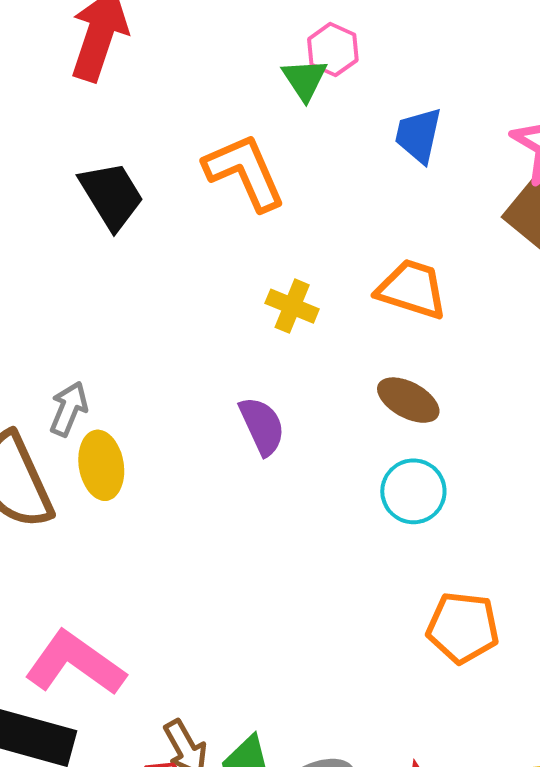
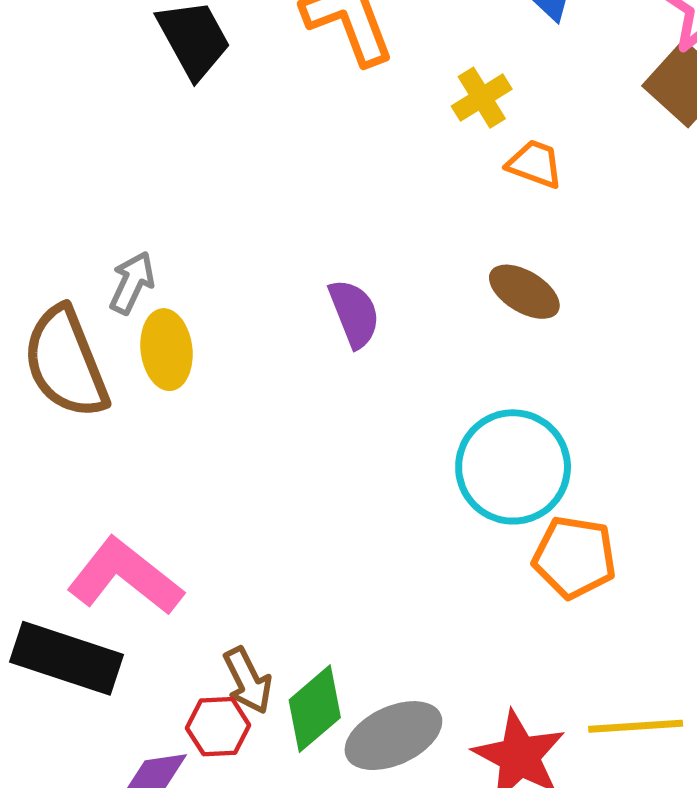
orange trapezoid: (412, 289) -> (535, 164), size x0.7
yellow cross: (292, 306) -> (482, 98), moved, turned 33
cyan circle: (413, 491) -> (513, 467), moved, size x1.5

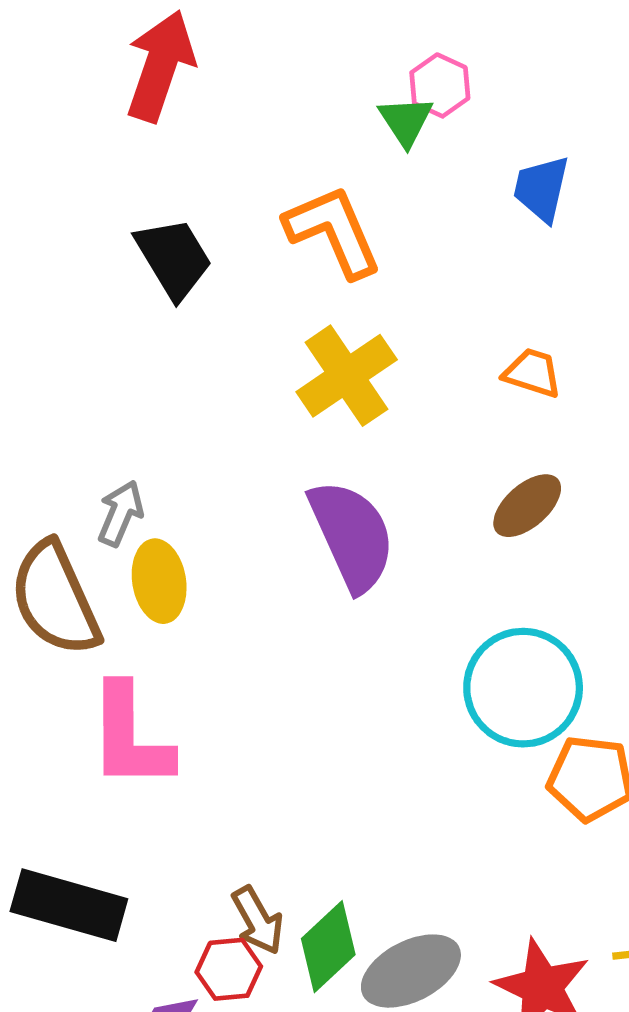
yellow cross: (482, 98) -> (347, 376), moved, size x1.6
brown ellipse: (524, 292) -> (527, 506), turned -70
purple semicircle: (354, 313) -> (352, 535), size x1.6
pink L-shape: (125, 577) -> (130, 737), moved, turned -126

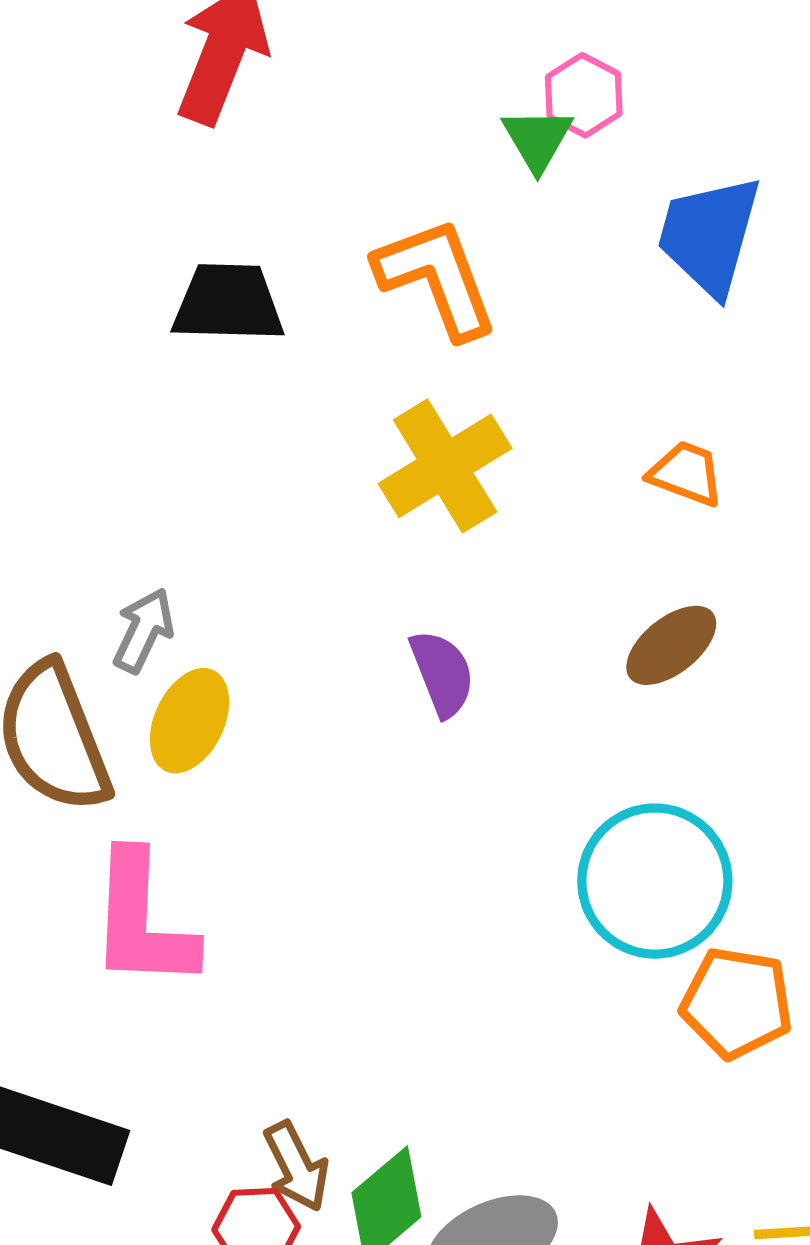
blue trapezoid: (541, 189) -> (709, 235), size x1.4
black trapezoid: (174, 258) -> (228, 303), turned -60
purple semicircle: (352, 535) -> (442, 673), size x0.6
yellow ellipse: (159, 581) -> (189, 721), turned 32

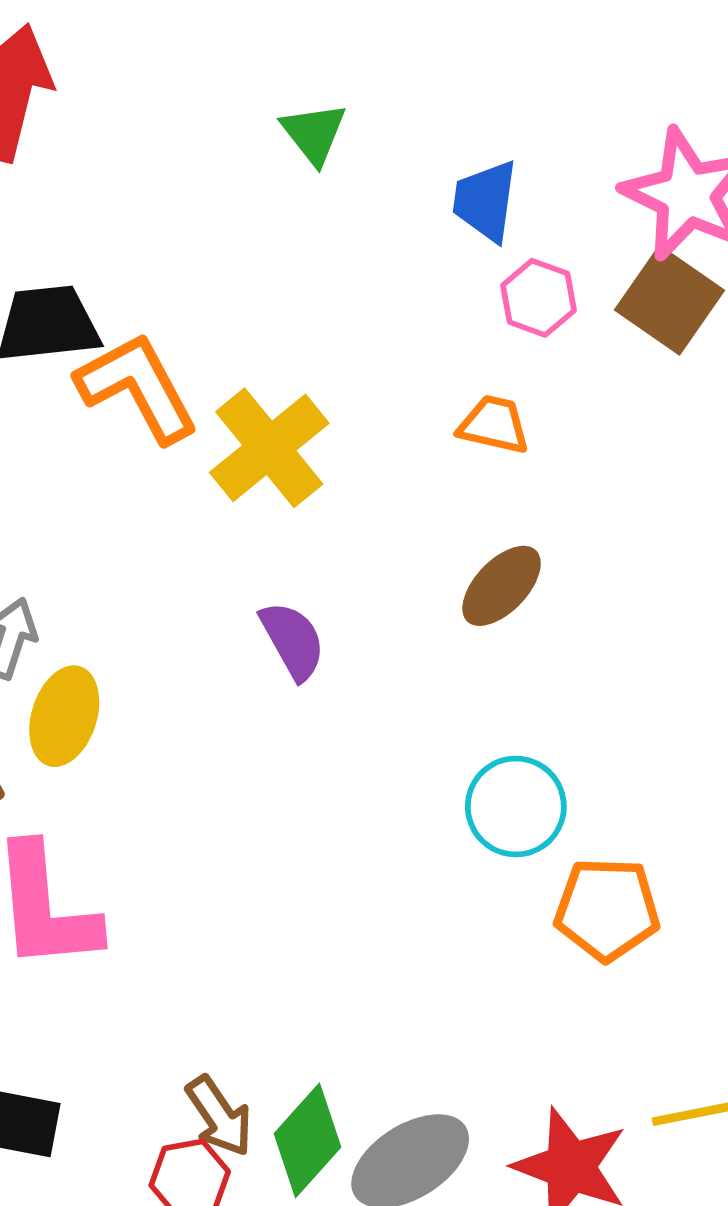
pink hexagon: (584, 95) -> (538, 298), moved
blue trapezoid: (709, 235) -> (485, 201), size x0.7
orange L-shape: (437, 278) -> (137, 387), moved
cyan circle: (655, 881) -> (516, 806), size x0.7

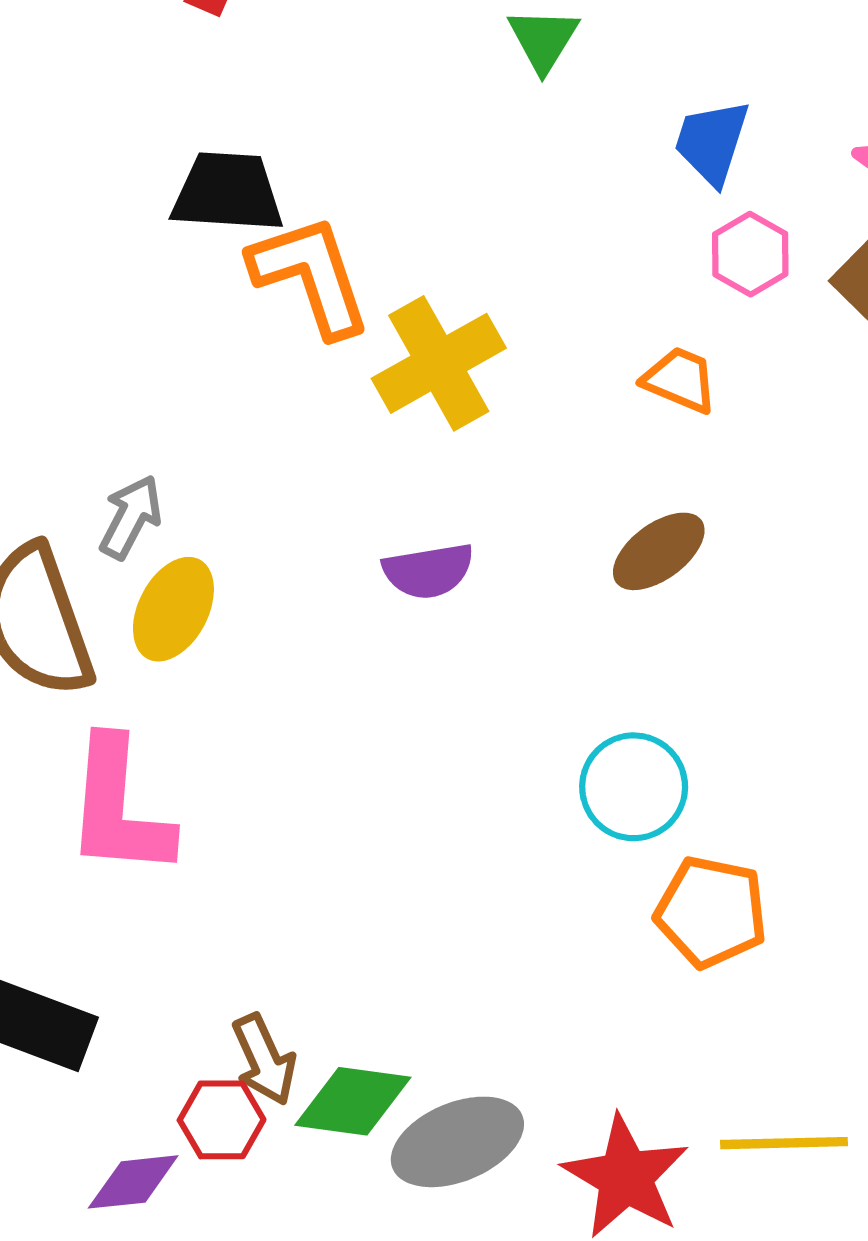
purple semicircle: (293, 640) -> (428, 571), turned 100
green diamond: (308, 1140) -> (353, 1101), turned 46

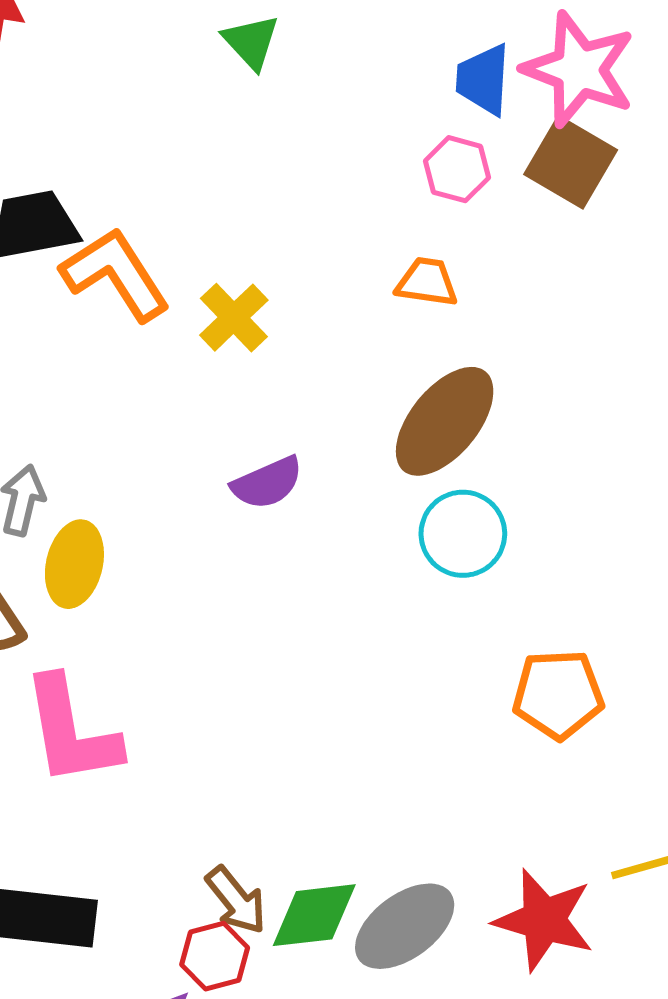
blue trapezoid: (712, 142) -> (483, 80), moved
yellow cross: (439, 363) -> (234, 318), size x0.7
brown ellipse: (659, 551) -> (445, 421), size x1.5
cyan circle: (634, 787) -> (463, 534), moved

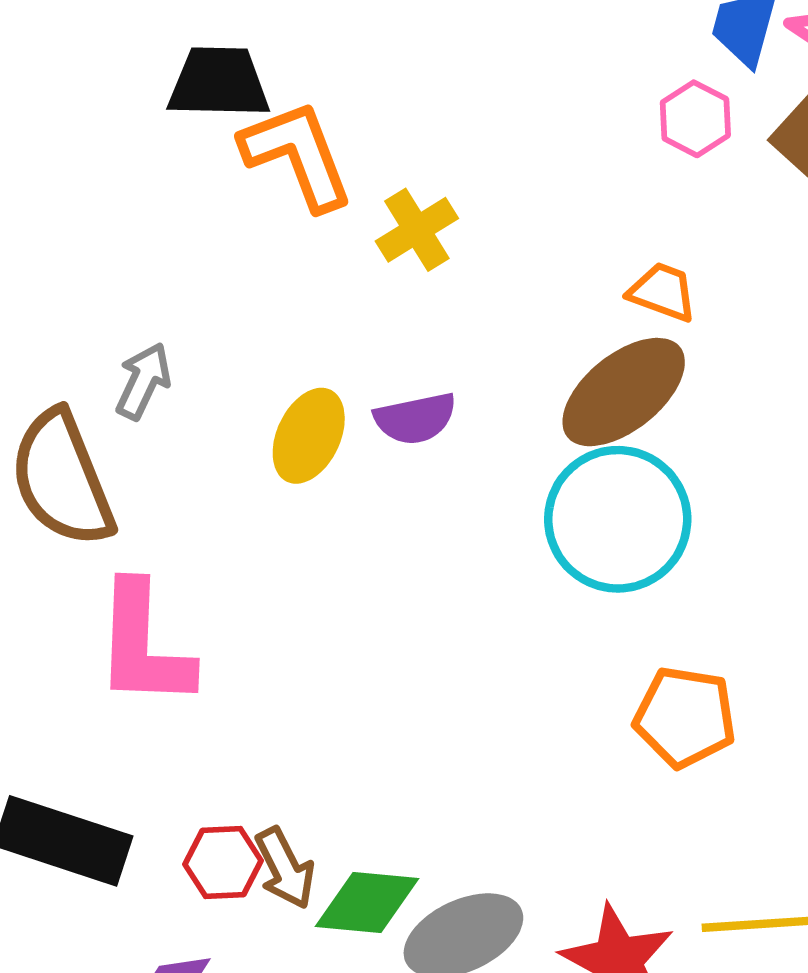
orange trapezoid: (427, 282) -> (663, 292), moved
cyan circle: (463, 534) -> (618, 519), size x1.5
yellow ellipse: (74, 564) -> (309, 436), moved
red hexagon: (215, 956) -> (223, 862), moved

